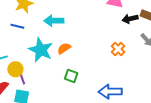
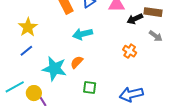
cyan arrow: (54, 21) -> (82, 34), moved
blue line: (17, 26) -> (26, 51), turned -40

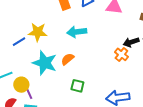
black arrow: (135, 19) -> (131, 42), moved
yellow star: (28, 27) -> (38, 32), moved, turned 30

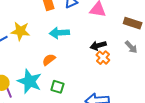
black arrow: (131, 42) -> (98, 45), moved
cyan star: (45, 63) -> (30, 81), moved

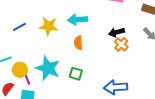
yellow star: (20, 31) -> (49, 26), moved
orange semicircle: (49, 60) -> (78, 43), moved, turned -56

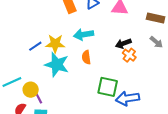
blue line: (20, 27) -> (35, 46), moved
cyan star: (48, 68) -> (57, 65), moved
green square: (76, 74) -> (108, 87), moved, size x1.5

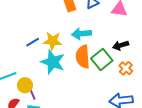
orange cross: (129, 55) -> (126, 68), moved
orange semicircle: (86, 57) -> (83, 57), size x1.6
green square: (108, 87) -> (102, 60), moved, turned 35

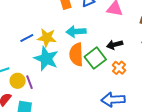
purple line: (32, 93) -> (30, 82), moved

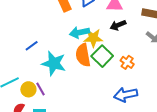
yellow star: (47, 38) -> (93, 38), moved
black arrow: (115, 45) -> (118, 25), moved

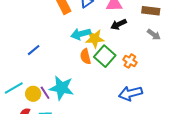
orange semicircle: (83, 55) -> (86, 56), size x0.7
cyan star: (54, 63) -> (61, 88), moved

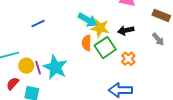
black arrow: (119, 24) -> (126, 30), moved
cyan arrow: (81, 34) -> (88, 20), turned -150

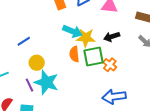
green square: (105, 48) -> (93, 56), turned 30
orange cross: (128, 59) -> (110, 65), moved
yellow circle: (26, 66) -> (37, 63), moved

